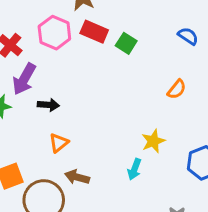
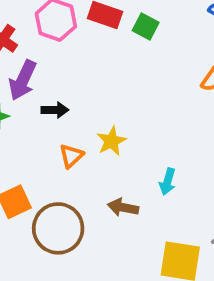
yellow star: (153, 141) -> (111, 141), moved
brown arrow: (77, 177) -> (123, 207), moved

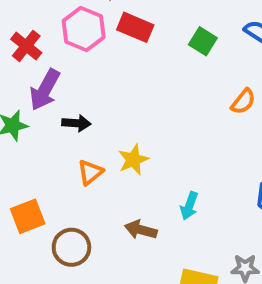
green square: (146, 27) -> (203, 41), moved
brown circle: (58, 228) -> (71, 247), size x0.7

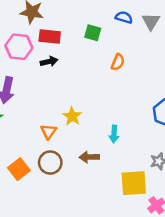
orange semicircle: (243, 102) -> (118, 62), moved
black arrow: (76, 123) -> (49, 62), moved
brown circle: (71, 247) -> (50, 163), moved

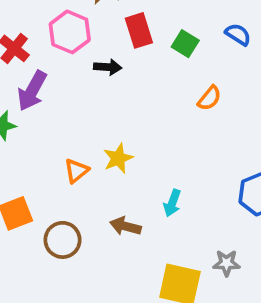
red rectangle: (50, 36) -> (139, 30), moved, turned 50
brown circle: (50, 163) -> (63, 240), moved

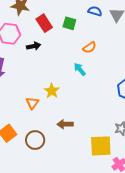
orange semicircle: (209, 98) -> (89, 47), turned 32
cyan arrow: (172, 203) -> (80, 69), moved, turned 136

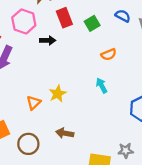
green square: (69, 23) -> (92, 23), turned 32
cyan arrow: (80, 69) -> (102, 86), moved

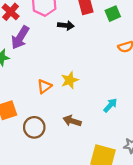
cyan arrow: (102, 86) -> (110, 105), moved, turned 64

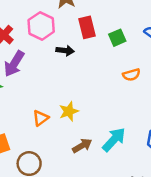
cyan arrow: (110, 105) -> (114, 140), size x1.5
brown arrow: (72, 121) -> (82, 146), moved, turned 132

